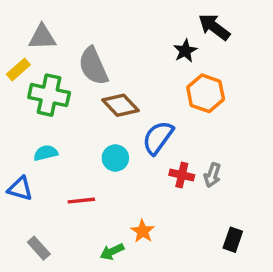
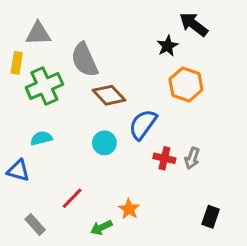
yellow rectangle: (18, 69) -> (17, 63), turned -40
green cross: (49, 95) -> (44, 86), turned -36
red line: (81, 201) -> (72, 198), moved, turned -40

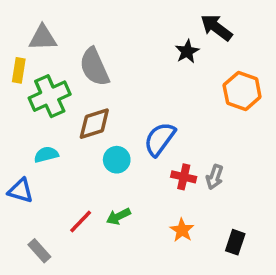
orange hexagon: (186, 84) -> (242, 91), moved
brown diamond: (109, 95) -> (94, 124), moved, turned -64
orange star: (129, 209) -> (182, 230), moved
green arrow: (101, 228) -> (118, 216), moved

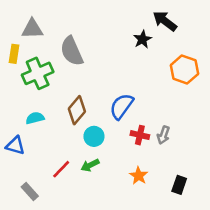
brown diamond: (94, 124) -> (77, 110), moved, turned -32
cyan circle: (117, 160) -> (94, 136), moved

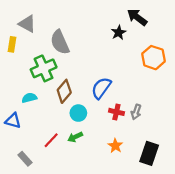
gray triangle: (32, 29) -> (27, 24), turned 30
green cross: (38, 73) -> (44, 68), moved
black rectangle: (179, 185) -> (149, 153), size x1.5

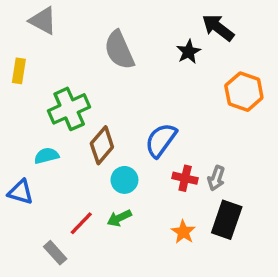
gray triangle: (27, 24) -> (43, 21), moved
gray semicircle: (60, 42) -> (119, 50), moved
black rectangle: (149, 153) -> (227, 220), moved
gray rectangle: (25, 159) -> (55, 253), moved

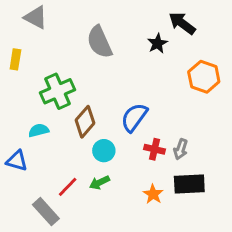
black rectangle: (227, 220) -> (189, 184), turned 68
gray rectangle: (55, 253) -> (46, 212), size x1.4

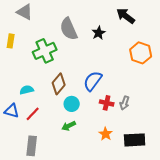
black star: (157, 43) -> (99, 33), moved
green cross: (57, 91) -> (45, 51), moved
black rectangle: (189, 184) -> (135, 140), moved
red line: (68, 187) -> (33, 114), moved
gray rectangle: (46, 212) -> (32, 146), turned 48

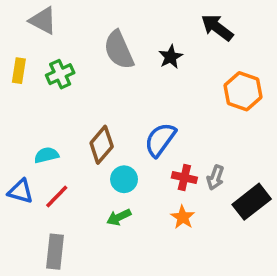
green cross: (45, 51) -> (60, 74), moved, size x0.7
orange star: (106, 134) -> (183, 217), moved
black rectangle: (135, 140) -> (252, 202), moved, turned -35

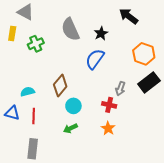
yellow rectangle: (19, 71) -> (12, 33), moved
blue semicircle: (160, 140) -> (95, 59), moved
gray arrow: (215, 178) -> (120, 89), moved
red line: (57, 196) -> (34, 116), turned -42
black rectangle: (252, 202) -> (149, 82), moved

